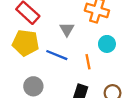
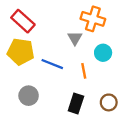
gray triangle: (67, 29) -> (75, 38), moved

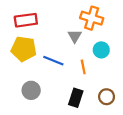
red rectangle: (23, 21) -> (26, 20), turned -50

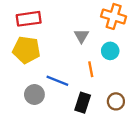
orange cross: (92, 18) -> (114, 16), moved
blue line: (53, 61) -> (57, 81), moved

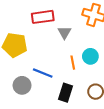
red rectangle: (29, 19) -> (43, 17), moved
cyan circle: (110, 51) -> (90, 56), moved

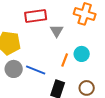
orange line: (73, 63) -> (65, 60), turned 32
gray circle: (22, 85) -> (14, 69), moved

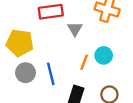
blue line: (36, 70) -> (51, 74), turned 54

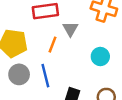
orange line: (84, 62) -> (53, 45), moved

